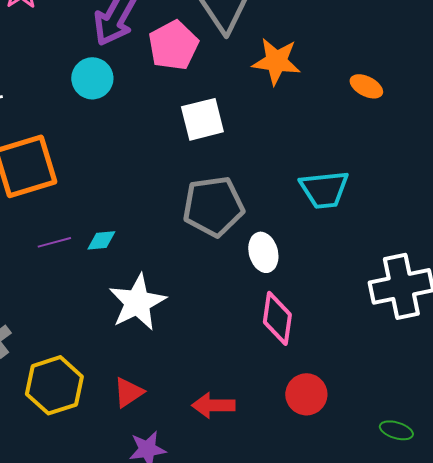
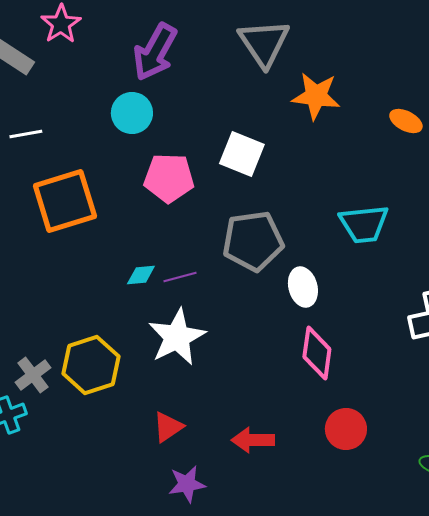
pink pentagon: (173, 45) -> (169, 178), moved, turned 30
white square: (202, 119) -> (242, 154), turned 36
purple line: (54, 242) -> (180, 277), moved
yellow hexagon: (54, 385) -> (91, 365), moved

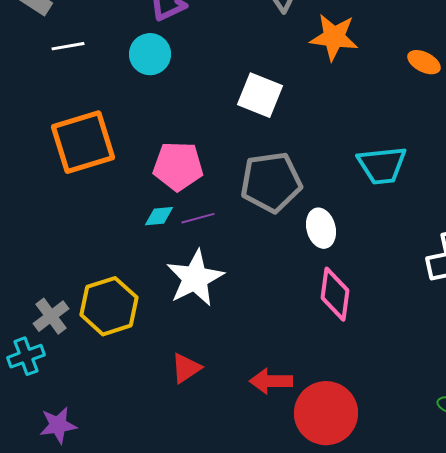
white line: (26, 134) -> (68, 46), moved
pink pentagon: (169, 178) -> (178, 166), moved
red circle: (346, 429) -> (326, 413), moved, size x1.5
purple star: (187, 484) -> (58, 425), moved

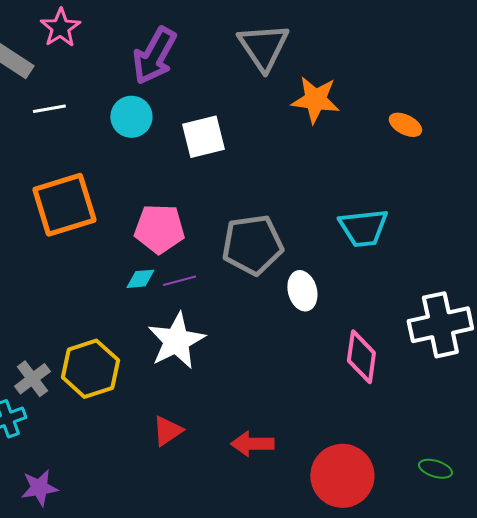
white square: (260, 95) -> (203, 137), moved, turned -36
pink diamond: (335, 294) -> (361, 357), moved
red circle: (326, 413) -> (342, 476), moved

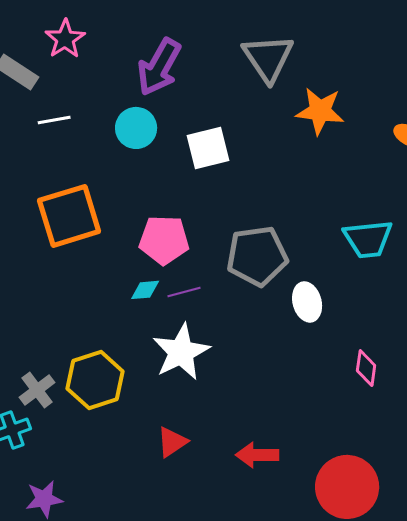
pink diamond: (361, 357) -> (366, 368), size x0.7

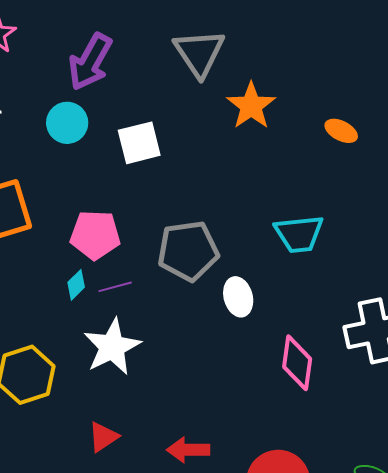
orange star: (320, 111) -> (251, 106), turned 30
cyan diamond: (145, 290) -> (76, 285), turned -40
pink diamond: (366, 368) -> (297, 363), size x1.5

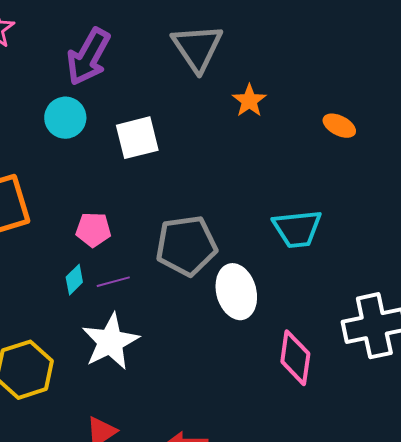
orange star: (251, 106) -> (249, 101), size x0.7
pink pentagon: (95, 235) -> (93, 230), size x0.7
white ellipse: (238, 297) -> (236, 292), size x1.4

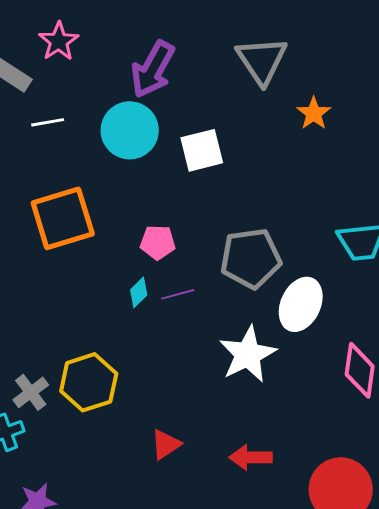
cyan circle: (65, 118) -> (130, 130), size x1.4
white ellipse: (236, 292) -> (301, 304), turned 40
white star: (110, 342) -> (248, 354), moved

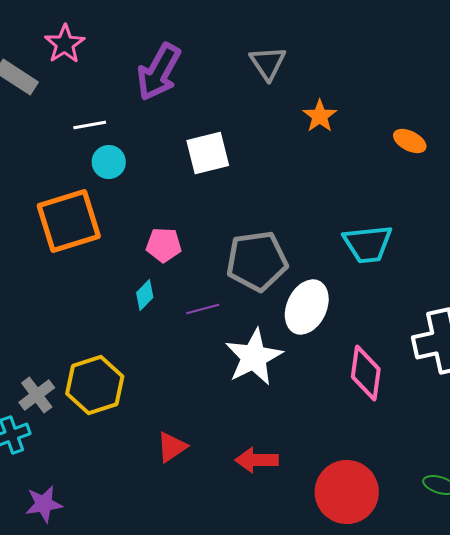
gray triangle: (262, 60) -> (268, 63), size x0.7
white line: (48, 122) -> (90, 125), moved
cyan circle: (130, 130) -> (109, 162), moved, size x0.6
purple line: (178, 294) -> (203, 309), moved

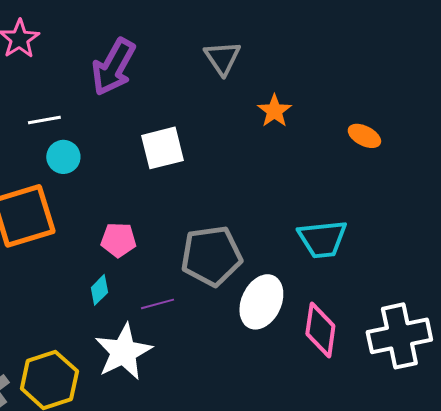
white star: (254, 357) -> (123, 352), moved
pink diamond: (366, 373) -> (320, 330), moved

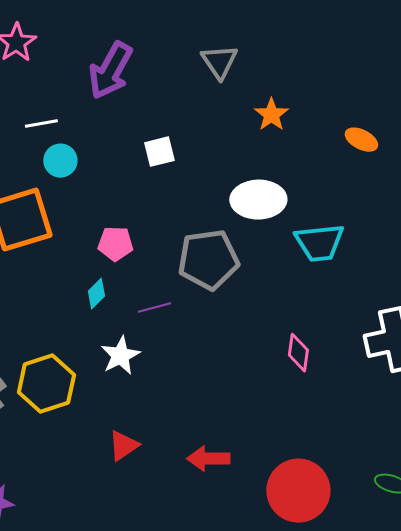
white square: (162, 148) -> (159, 152), size x0.7
white ellipse: (261, 302) -> (258, 200), moved, turned 64
pink diamond: (320, 330) -> (298, 353), moved, size x0.7
white star: (123, 352) -> (120, 356), size x0.7

